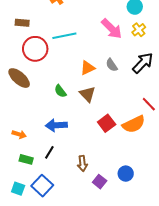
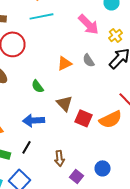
yellow cross: (139, 30) -> (116, 35), moved
cyan line: (64, 36) -> (42, 16), moved
brown triangle: (87, 94) -> (64, 103), moved
red square: (107, 123) -> (84, 118), turned -30

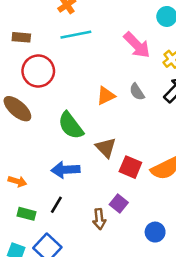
green semicircle: (38, 86) -> (71, 126), size x1.6
purple square: (76, 176) -> (119, 203), moved

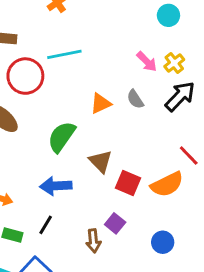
cyan line: (76, 35) -> (64, 54), moved
pink arrow: (137, 45) -> (147, 62), moved, size x0.7
green semicircle: (71, 126) -> (62, 137), turned 72
blue circle: (155, 232) -> (163, 242), moved

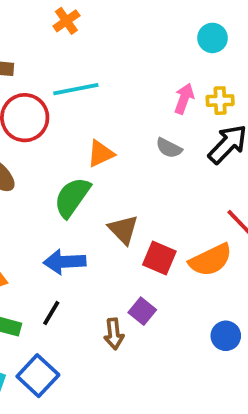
pink arrow: (147, 62) -> (184, 99), turned -115
yellow cross: (174, 63) -> (220, 101), turned 36
gray semicircle: (135, 99) -> (169, 148), turned -30
orange triangle: (101, 104) -> (101, 154), moved
blue circle: (163, 242) -> (226, 336), moved

